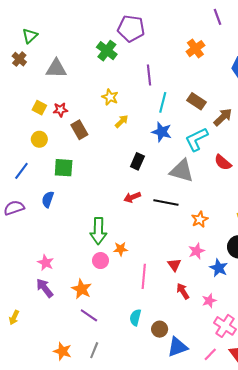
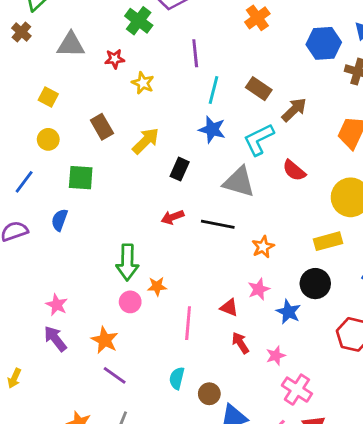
red star: (60, 110) -> (115, 59), moved
yellow arrow: (122, 121) -> (146, 141), moved, size x1.5
red triangle: (174, 265) -> (229, 308), turned -32

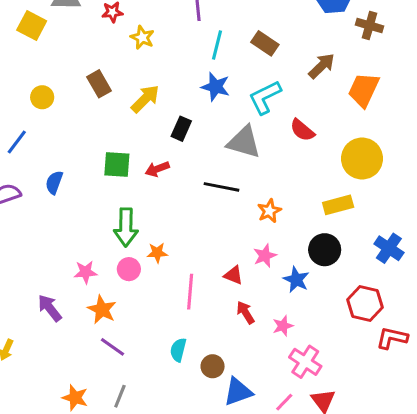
yellow square: (48, 97) -> (32, 26), moved, size x1.4
brown arrow: (294, 110) -> (322, 66), moved
green square: (81, 178) -> (117, 165), moved
red arrow: (173, 217) -> (157, 169), moved
pink star: (57, 305) -> (86, 272), moved, turned -30

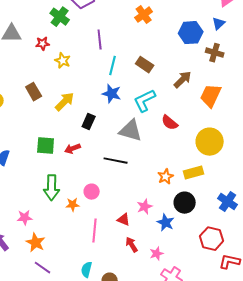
orange star: (269, 211) -> (166, 177), moved
pink circle: (129, 269) -> (92, 192), moved

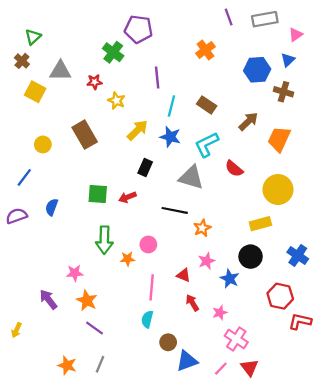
brown rectangle: (34, 92) -> (85, 135), size x1.4
yellow arrow: (65, 102) -> (137, 130), moved
orange star: (166, 177) -> (202, 228), moved
cyan semicircle: (87, 270) -> (147, 319), moved

